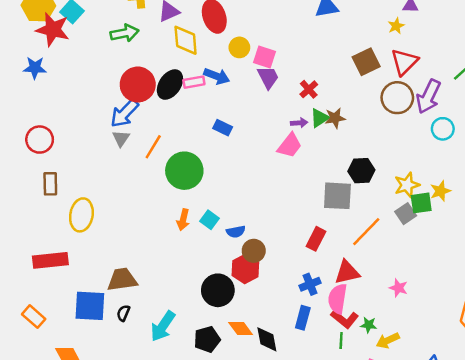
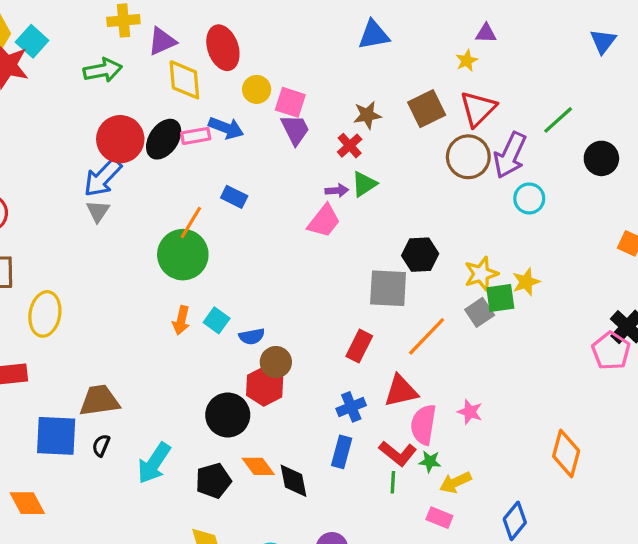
brown star: (335, 118) -> (367, 115), moved
orange line: (153, 147) -> (191, 223), moved
pink semicircle: (337, 299) -> (423, 425), moved

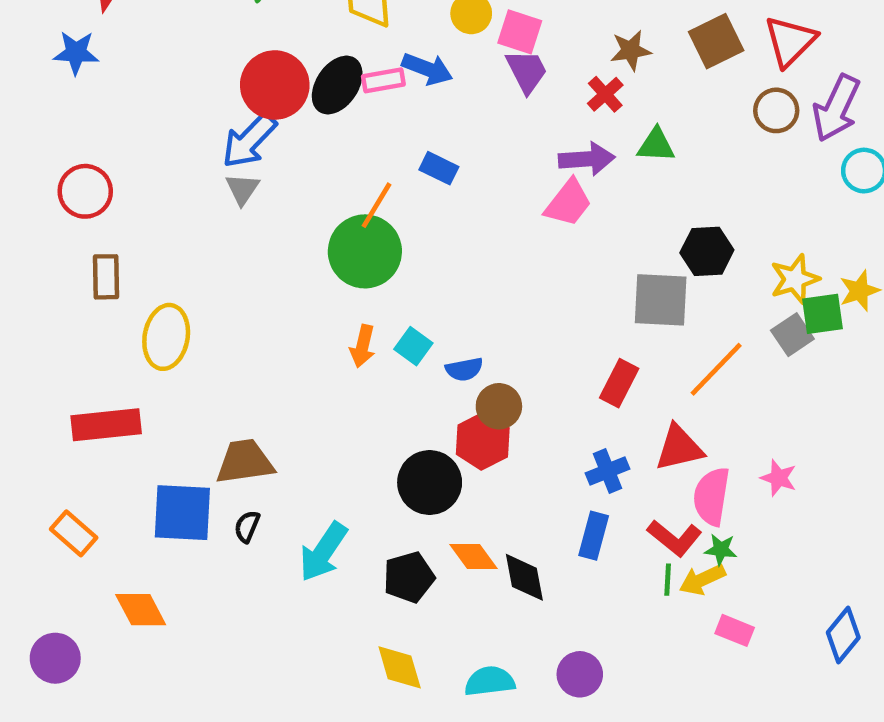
brown circle: (468, 157) -> (776, 110), size x0.7
green triangle: (364, 184) -> (656, 145), moved, turned 36
purple arrow: (337, 190) -> (587, 159), size x1.6
yellow arrow: (455, 482) -> (702, 580), moved

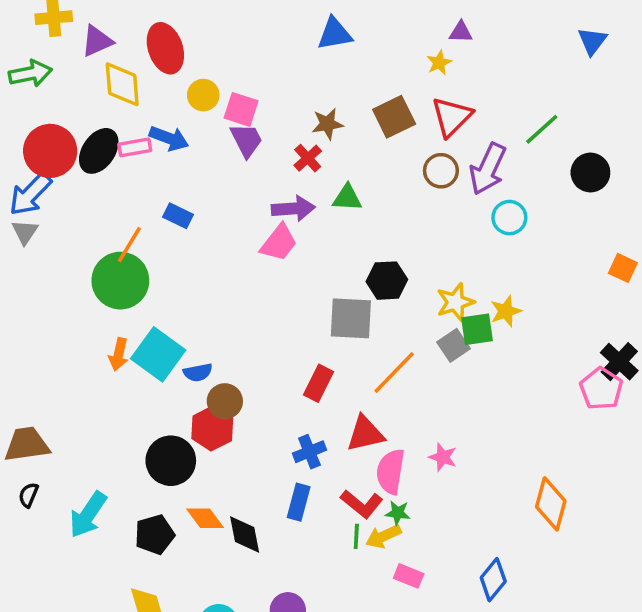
cyan square: (413, 346) -> (158, 354), size x1.8

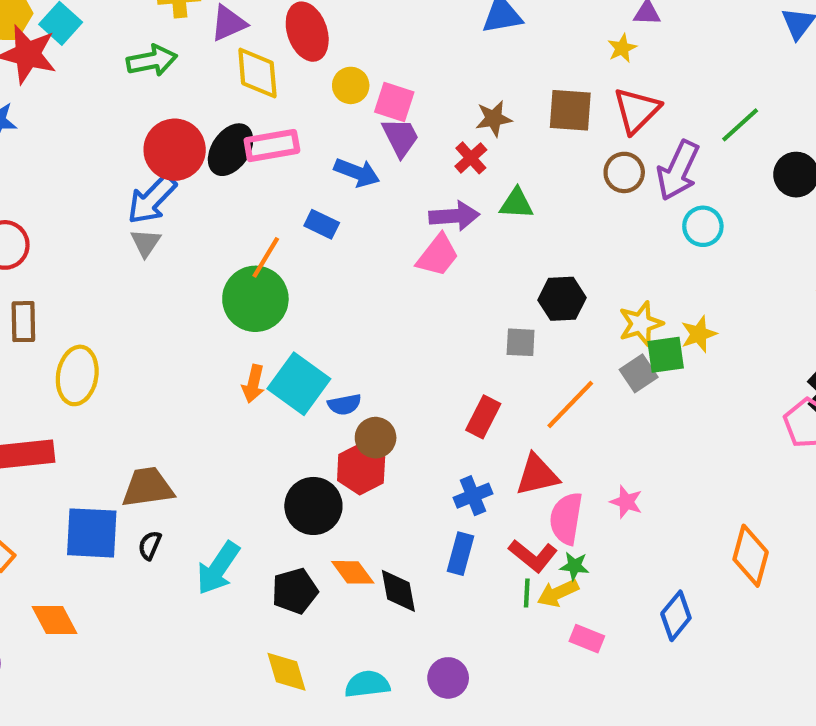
brown square: (394, 117) -> (570, 110), turned 30
blue arrow: (169, 138) -> (357, 172), moved
pink rectangle: (135, 147) -> (272, 146), size x1.4
gray square: (351, 318) -> (521, 342), size x0.6
blue diamond: (493, 580) -> (676, 616), moved

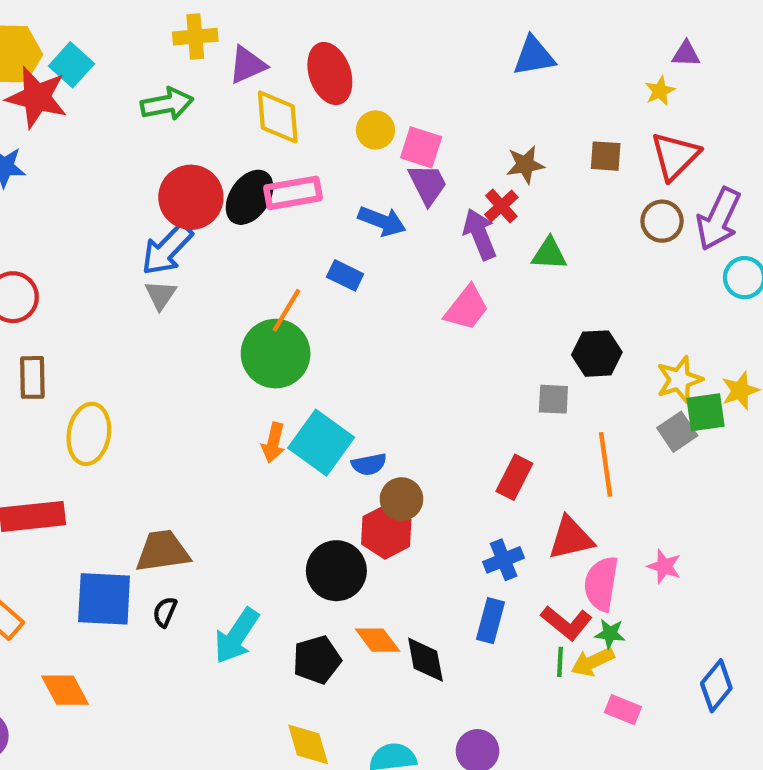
brown square: (570, 110) -> (606, 156), size x0.7
purple arrow: (454, 216) -> (480, 234), moved, turned -108
orange line: (570, 404) -> (606, 464), turned -52

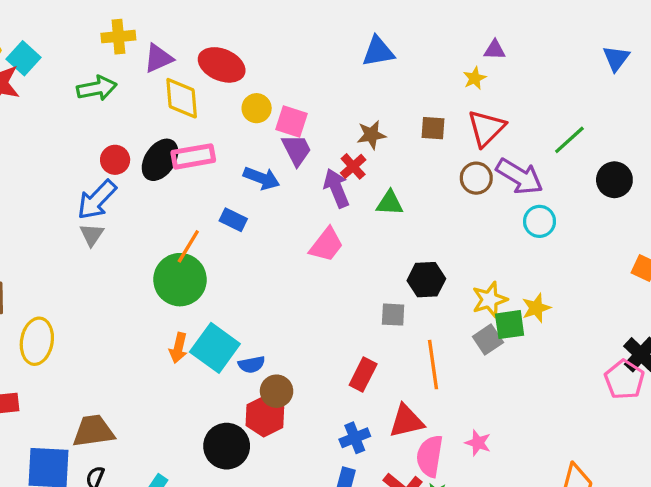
red ellipse: (330, 74) -> (222, 65), turned -48
red circle: (191, 197) -> (115, 160), size x0.6
purple arrow: (718, 219) -> (520, 176), turned -84

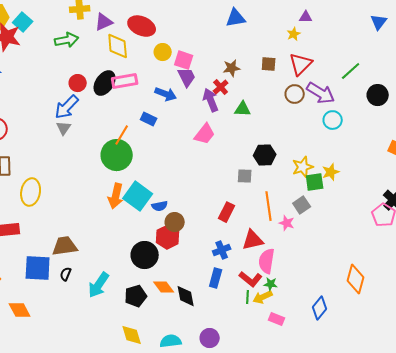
gray square: (488, 340) -> (302, 205), moved
orange arrow: (178, 348) -> (116, 196), size x1.4
pink star: (478, 443) -> (287, 223), moved

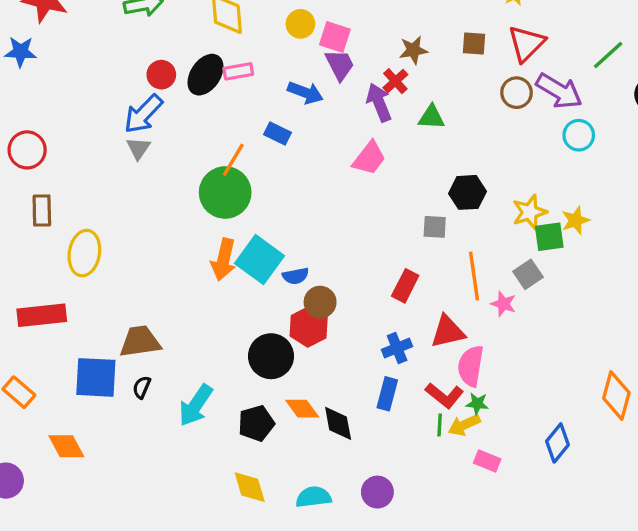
pink rectangle: (125, 81) -> (238, 71), size x0.7

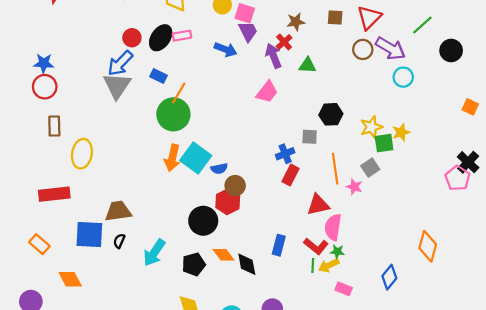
blue star: (21, 52) -> (44, 63), moved
blue rectangle: (278, 134) -> (159, 76), moved
gray triangle: (138, 148) -> (117, 86), size x1.8
blue cross: (397, 348) -> (285, 154), moved

